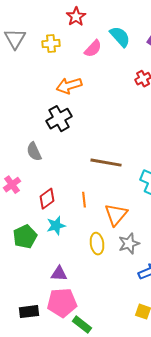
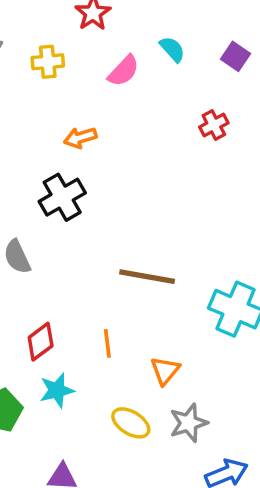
cyan semicircle: (120, 37) -> (172, 49), size x0.7
orange arrow: (69, 86) -> (80, 138), size x0.7
orange triangle: (116, 215) -> (165, 371), size x0.7
yellow ellipse: (97, 244) -> (131, 423), turned -50

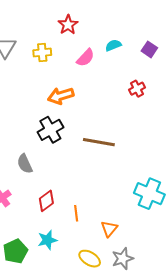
cyan semicircle: (172, 49) -> (113, 45), turned -70
orange arrow: (80, 138) -> (61, 96), size x1.4
brown line: (147, 277) -> (99, 142), moved
red diamond: (41, 342) -> (46, 201), moved

